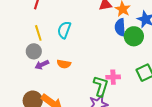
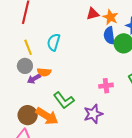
orange semicircle: (64, 64) -> (44, 72), moved
green L-shape: (101, 86) -> (64, 100), moved, turned 130

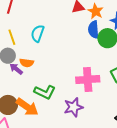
purple arrow: (34, 79) -> (16, 69), turned 64
pink cross: (106, 86) -> (88, 80), size x1.6
green L-shape: (64, 100) -> (45, 92), turned -30

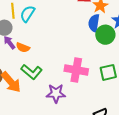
cyan semicircle: (38, 33) -> (28, 14), moved
orange semicircle: (27, 63) -> (23, 47), moved

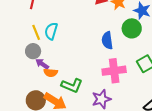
blue semicircle: (94, 23) -> (107, 40), moved
orange semicircle: (23, 47) -> (51, 73), moved

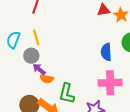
cyan semicircle: (51, 31) -> (13, 40), moved
green L-shape: (72, 86) -> (67, 94), turned 75

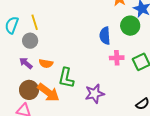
purple arrow: (39, 69) -> (26, 63), moved
pink cross: (110, 83) -> (117, 58), moved, size x0.6

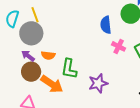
gray circle: (30, 41) -> (31, 33), size x1.5
pink cross: (117, 58) -> (119, 46), turned 32
brown circle: (29, 90) -> (31, 72), moved

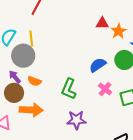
blue semicircle: (106, 25) -> (98, 65), turned 48
green L-shape: (69, 69) -> (69, 89), moved
orange arrow: (52, 84) -> (31, 110), turned -45

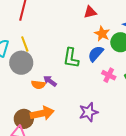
orange star: (119, 31) -> (102, 34), moved
purple arrow: (15, 77) -> (50, 81), moved
green L-shape: (69, 89) -> (71, 58), moved
brown circle: (14, 93) -> (24, 119), moved

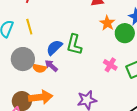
blue semicircle: (96, 54) -> (54, 48), moved
gray circle: (21, 63) -> (23, 59), moved

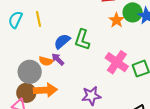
green circle: (125, 33) -> (133, 12), moved
gray circle: (23, 59) -> (30, 72), moved
pink cross: (110, 65) -> (117, 62), size x1.6

